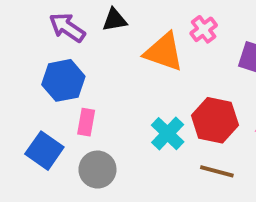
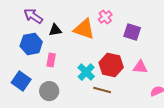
black triangle: (115, 20) -> (55, 30), moved
pink rectangle: (86, 122) -> (51, 60), moved
brown line: (217, 171) -> (102, 90), moved

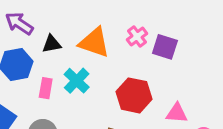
pink cross: (105, 17) -> (137, 37), moved
pink triangle: (140, 67) -> (177, 113), moved
cyan cross: (86, 72) -> (77, 81), moved

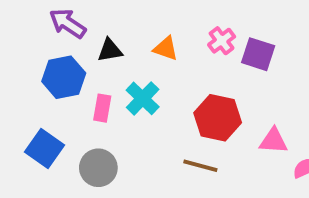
orange triangle: (94, 42) -> (166, 48), size x0.6

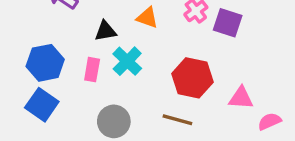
black triangle: (110, 50) -> (105, 31), moved
blue hexagon: (64, 77) -> (45, 63), moved
gray circle: (98, 168) -> (114, 121), moved

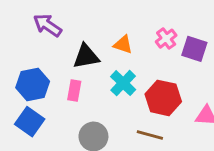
black triangle: (105, 31) -> (86, 56), size x1.4
cyan cross: (127, 61) -> (123, 83), moved

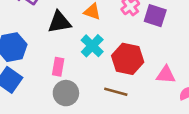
pink rectangle: (74, 90) -> (58, 67), moved

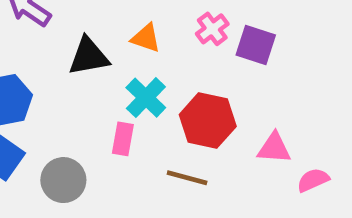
pink rectangle: (58, 67) -> (123, 139), moved
gray circle: (66, 93) -> (63, 180), moved

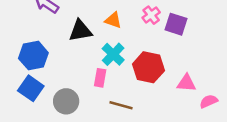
brown line: (187, 178) -> (121, 105), moved

